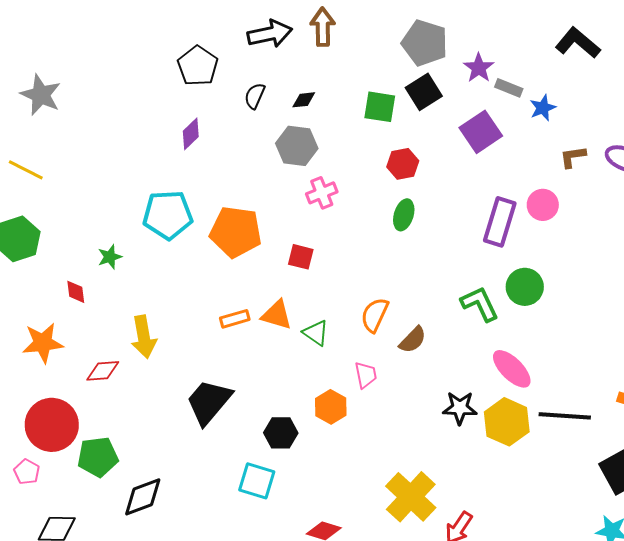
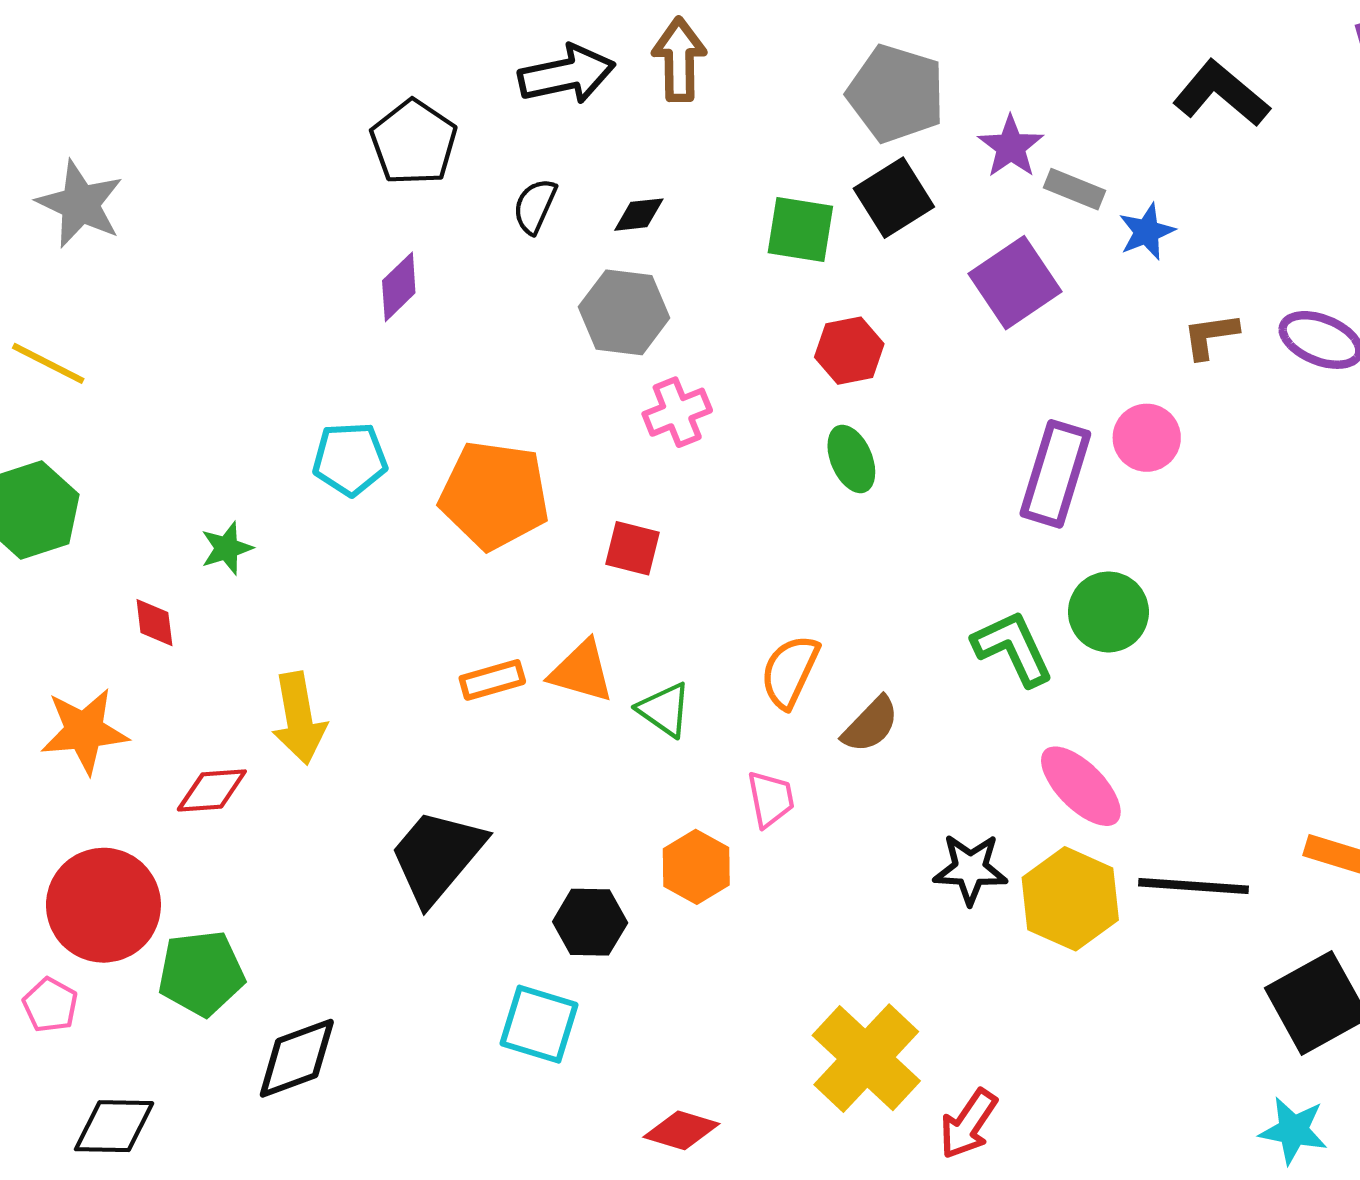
cyan pentagon: (168, 215) -> (350, 459), size x0.7
green ellipse: (404, 215) -> (851, 459), turned -40

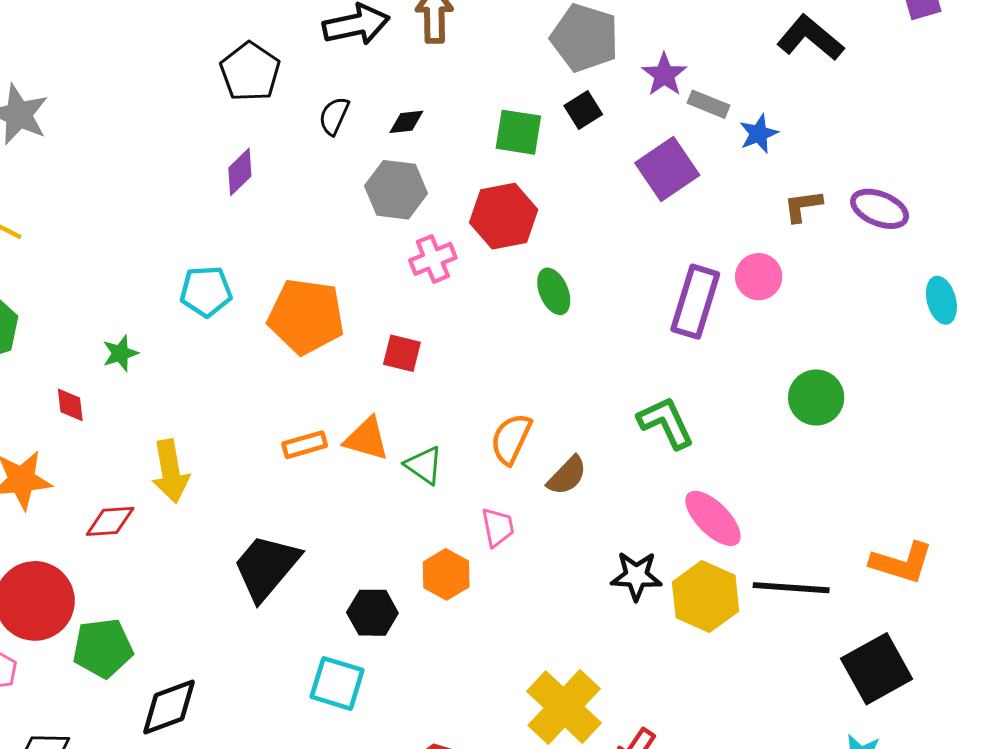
black square: (894, 198) -> (583, 110), size x0.7
red hexagon: (849, 351) -> (504, 216), moved, size x1.4
green circle: (1108, 612) -> (816, 398), moved

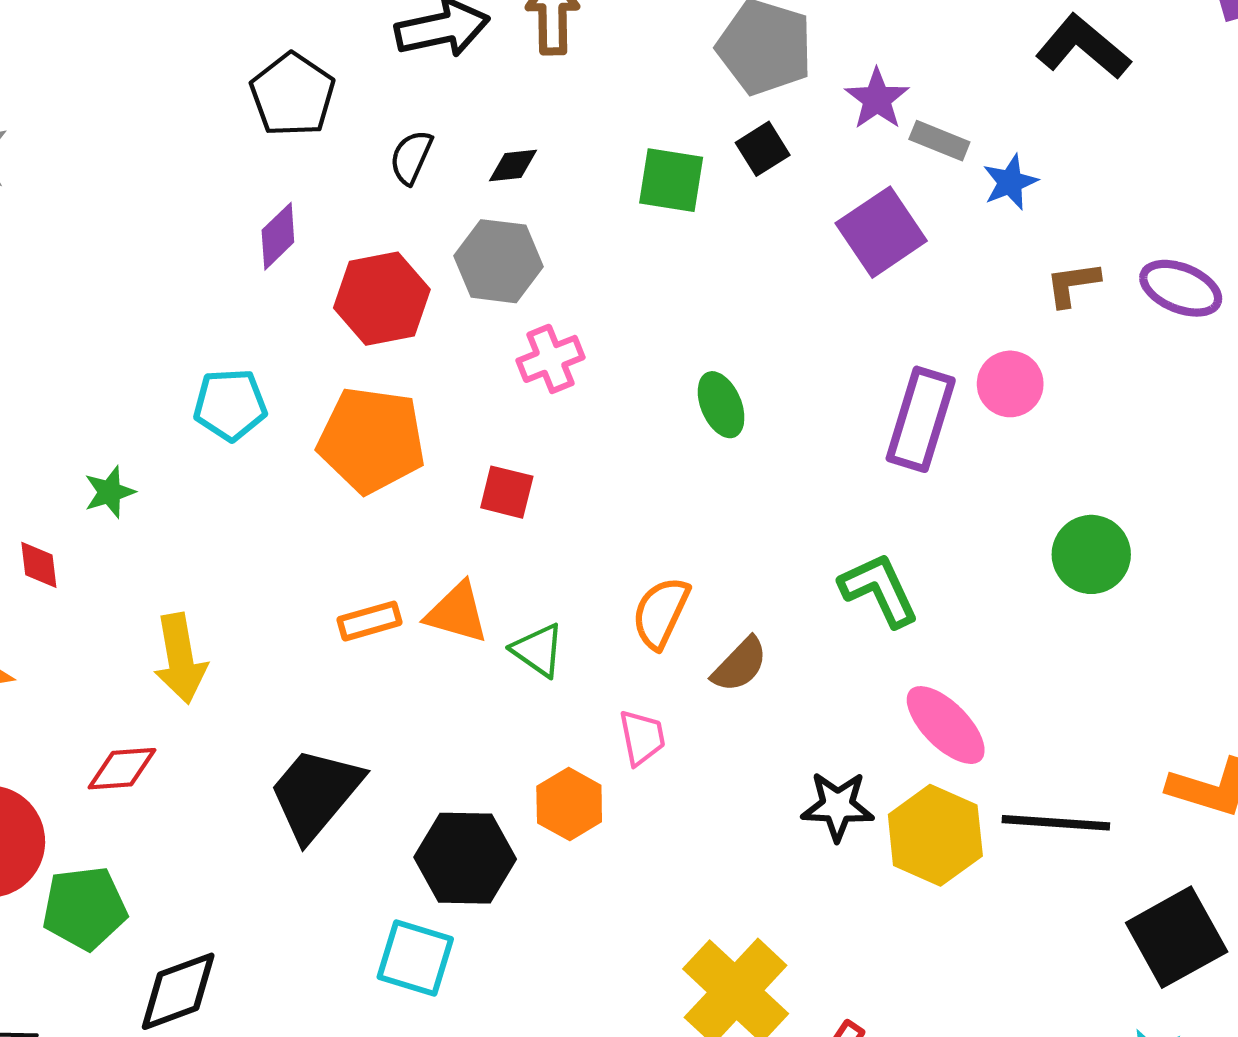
red hexagon: (504, 216) -> (382, 299), moved
red diamond: (110, 521) -> (122, 769), moved
black hexagon: (372, 613) -> (465, 858), size x1.4

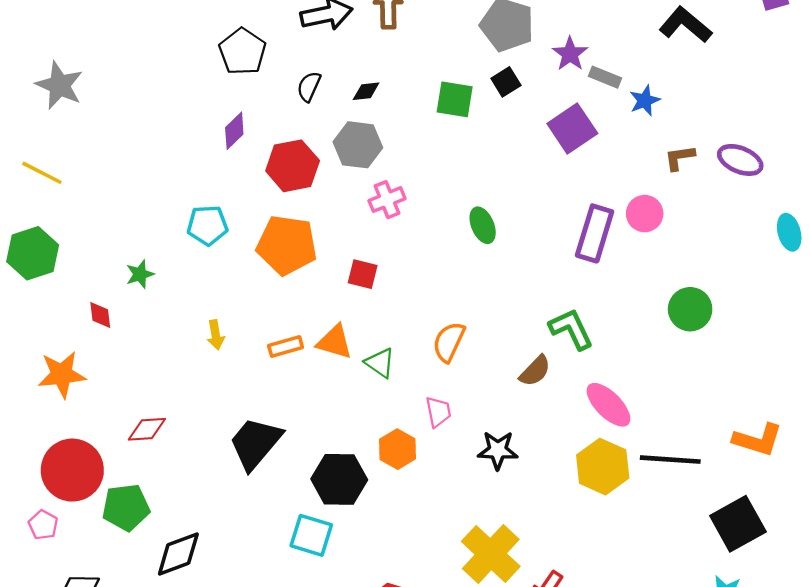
yellow arrow: (180, 658) -> (216, 335), moved, size x0.6
brown semicircle: (740, 665) -> (535, 371), moved
black star: (838, 806) -> (498, 450), moved

